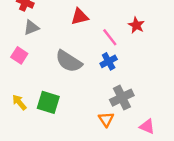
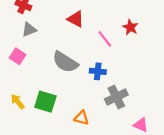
red triangle: (80, 17) -> (76, 19), turned 42
blue cross: (109, 61) -> (98, 71), moved, turned 35
orange triangle: (106, 119) -> (82, 118), moved, turned -42

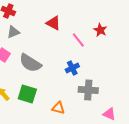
gray semicircle: (65, 62) -> (30, 63), moved
blue cross: (98, 71) -> (72, 68), turned -32
gray cross: (116, 97) -> (88, 90), turned 30

